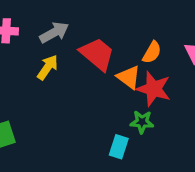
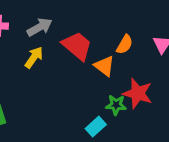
red star: (154, 89) -> (138, 93), moved
cyan rectangle: (119, 147) -> (96, 127), turned 30

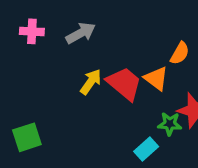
red trapezoid: (77, 46) -> (124, 84), moved
yellow arrow: (34, 57) -> (91, 82), moved

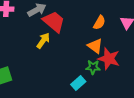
orange triangle: (156, 78) -> (95, 46), moved
red trapezoid: (124, 84) -> (54, 22), moved

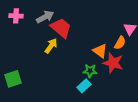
orange semicircle: (99, 23) -> (120, 43), moved
green star: (93, 67) -> (90, 71), moved

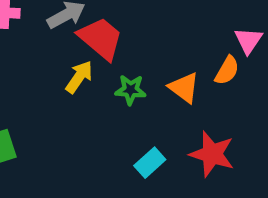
red star: (113, 63) -> (212, 154), moved
green star: (90, 71) -> (131, 90), moved

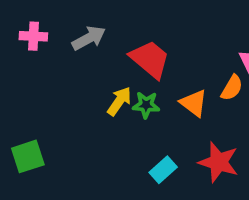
red trapezoid: (101, 38) -> (150, 59), moved
yellow arrow: (79, 77) -> (119, 101), moved

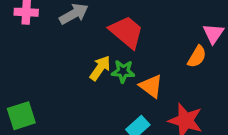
orange triangle: (194, 103) -> (151, 86), moved

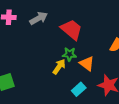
yellow arrow: (100, 68) -> (59, 67), moved

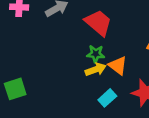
yellow arrow: (59, 67) -> (96, 69), moved, turned 35

